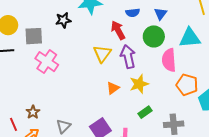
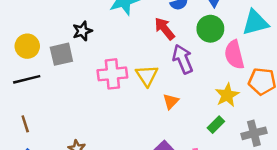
black star: (63, 20) -> (82, 31), moved
yellow triangle: (102, 54) -> (147, 76), moved
pink cross: (47, 62) -> (112, 74), moved, turned -30
yellow star: (139, 84) -> (227, 95), moved

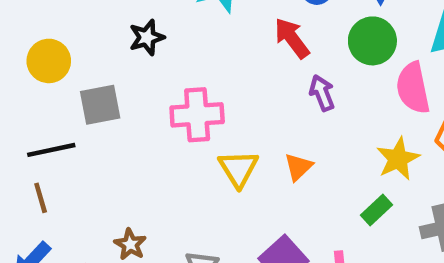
gray square: (61, 54) -> (100, 105), moved
purple arrow: (183, 59) -> (322, 93), size x0.7
yellow triangle: (147, 76) -> (238, 169), moved
black line: (27, 79) -> (51, 150), moved

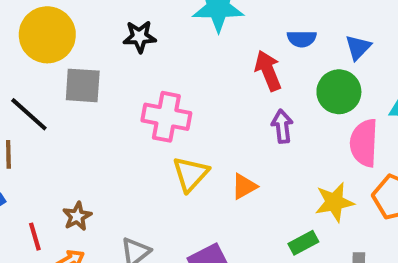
yellow circle: (49, 61) -> (47, 35), size x1.4
black line: (51, 150) -> (29, 114), turned 39

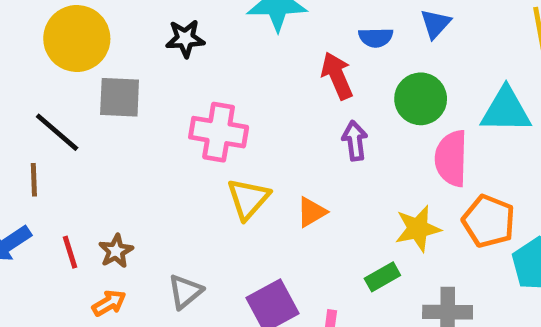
blue triangle: (358, 47) -> (435, 24), moved
red line: (35, 237) -> (70, 252), moved

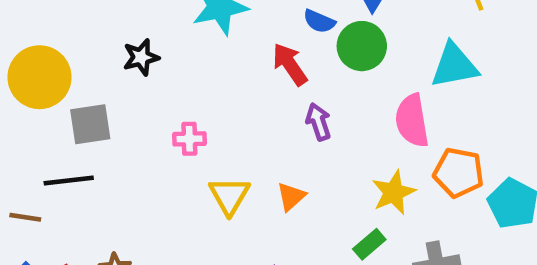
blue semicircle: (376, 37) -> (319, 21), turned 36
green circle: (421, 99) -> (362, 46), moved
black line: (57, 132) -> (69, 180), moved, turned -36
pink cross: (219, 132) -> (189, 139), size x0.6
brown line: (34, 180) -> (25, 217), turned -68

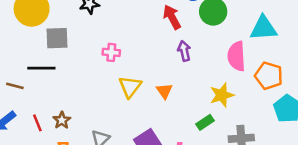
orange pentagon: (459, 173) -> (269, 76), moved
orange triangle: (291, 197) -> (164, 91), turned -30

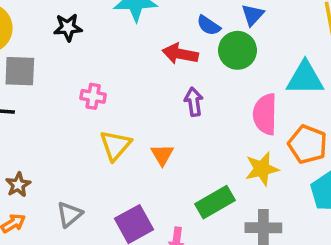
red arrow: (172, 17) -> (180, 54), turned -55
yellow star: (222, 95) -> (262, 169), moved
green rectangle: (205, 122) -> (215, 202), size x1.5

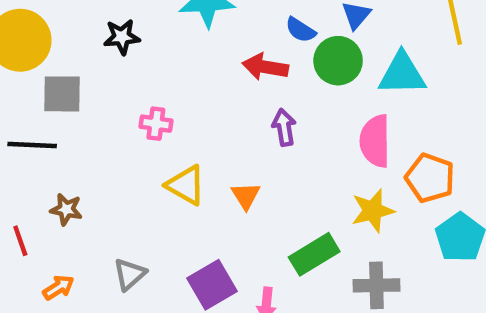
cyan triangle: (305, 78) -> (402, 74), moved
yellow triangle: (115, 145) -> (186, 185), turned -40
brown star: (18, 185) -> (66, 209), moved, turned -30

